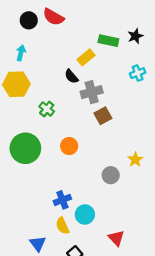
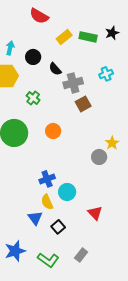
black circle: (29, 20) -> (33, 57), moved
yellow rectangle: (86, 57) -> (64, 37), moved
cyan cross: (138, 73) -> (106, 74), moved
gray circle: (111, 175) -> (99, 157), moved
blue triangle: (38, 244) -> (35, 218), moved

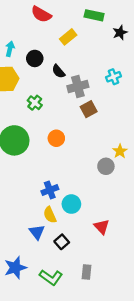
green rectangle: (88, 37) -> (94, 15), moved
gray rectangle: (81, 255) -> (87, 272), turned -32

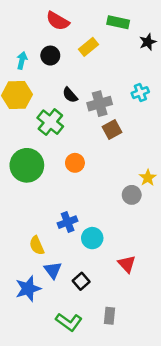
black circle: (35, 58) -> (50, 56), moved
black semicircle: (58, 71) -> (70, 95), moved
green cross: (35, 103) -> (50, 122), size x1.5
yellow semicircle: (50, 215) -> (37, 245), moved
blue star: (15, 268) -> (28, 289), moved

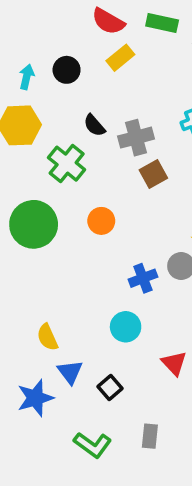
red semicircle: (58, 21) -> (108, 21), moved
blue cross: (68, 222) -> (143, 278), moved

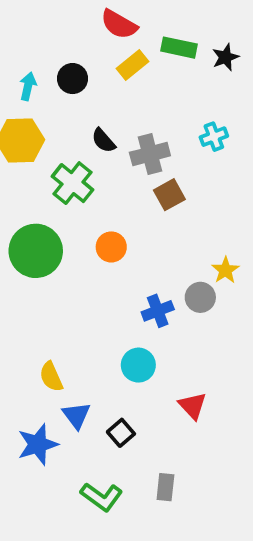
green rectangle: (162, 23) -> (179, 48), moved

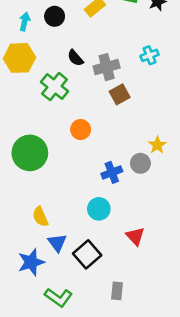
green circle: (36, 251) -> (30, 153), moved
black square: (121, 433) -> (87, 254), size x1.5
green L-shape: (102, 497) -> (58, 297), moved

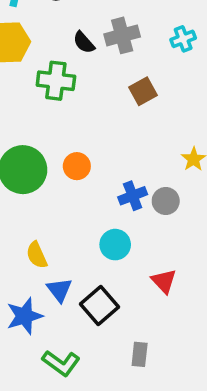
gray cross: (107, 67) -> (122, 35), moved
green cross: (55, 87) -> (56, 81), turned -32
orange circle: (81, 129) -> (77, 166), moved
gray circle: (140, 163) -> (166, 201), moved

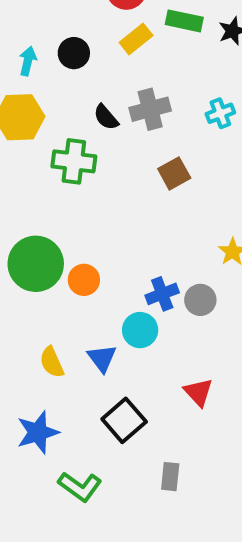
orange circle: (77, 166) -> (84, 280), moved
cyan circle: (115, 245) -> (140, 330), moved
blue triangle: (59, 290) -> (102, 358), moved

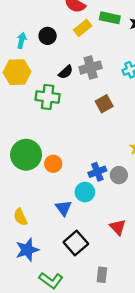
black semicircle: (106, 117) -> (66, 72), turned -91
yellow semicircle: (52, 362) -> (20, 217), moved

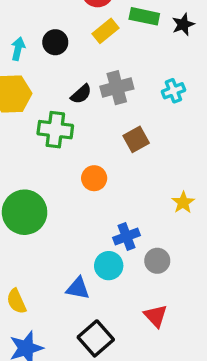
orange circle: (53, 164) -> (94, 178), moved
gray circle: (119, 175) -> (157, 261), moved
blue triangle: (63, 208) -> (78, 288), turned -42

